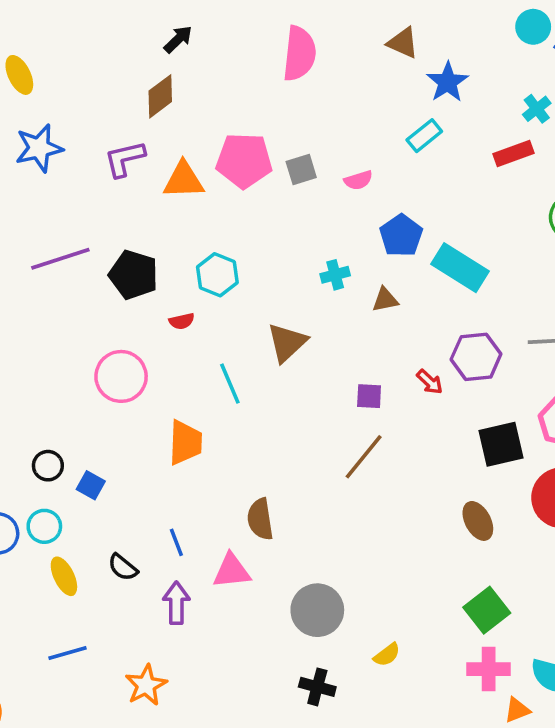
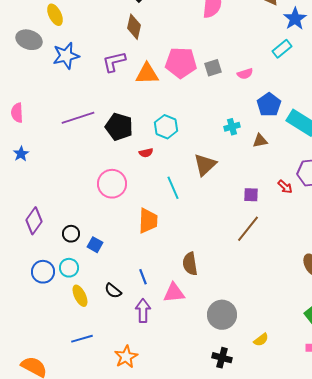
brown diamond: (160, 96) -> (134, 27), turned -40

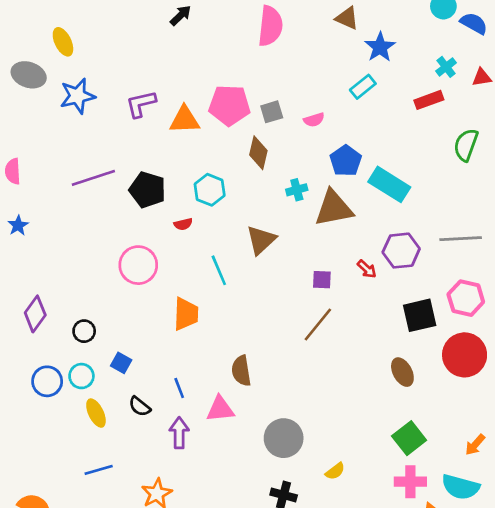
brown diamond: (134, 27) -> (258, 153), moved
brown triangle: (260, 141) -> (334, 208), size x2.0
blue square: (95, 245) -> (121, 363), moved

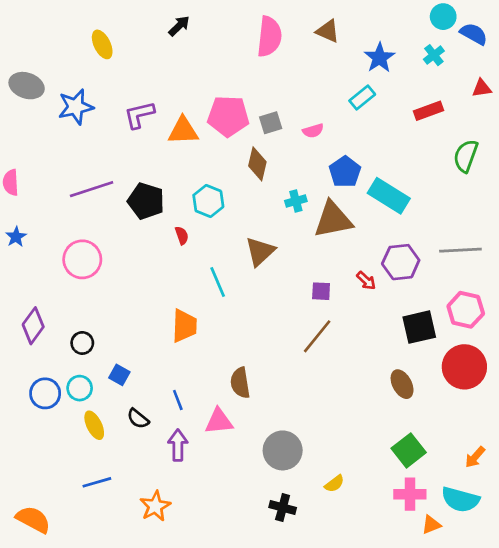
brown triangle: (347, 18) -> (328, 31), moved
yellow ellipse: (63, 42) -> (102, 44), moved
cyan cross: (446, 67) -> (434, 55), moved
red semicircle: (183, 224) -> (182, 236), turned -96
pink circle: (138, 265) -> (82, 259), moved

